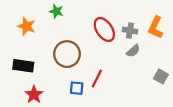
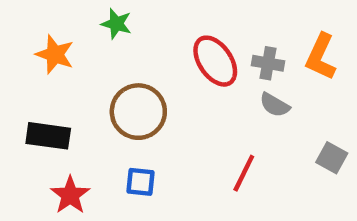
gray semicircle: (133, 51) -> (275, 105), turned 72
red line: (97, 79) -> (244, 173), moved
blue square: (77, 88) -> (141, 182), moved

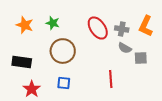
green star: (116, 24) -> (53, 23), moved
gray square: (332, 158) -> (141, 58), moved, turned -32
red line: (244, 173) -> (111, 79), turned -30

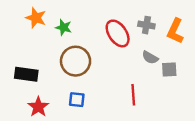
orange star: (25, 25) -> (36, 18), moved
gray cross: (122, 29) -> (146, 25), moved

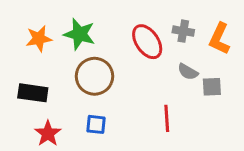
orange star: (36, 18) -> (39, 39), moved, turned -30
green star: (64, 27) -> (79, 34), size x1.5

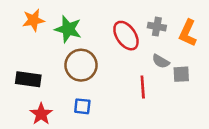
orange star: (39, 39) -> (33, 20), moved
red line: (167, 118) -> (143, 87), moved

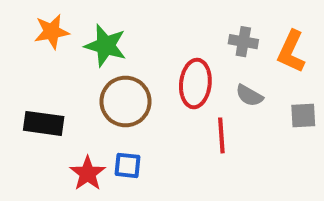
red ellipse: (126, 36) -> (195, 84), moved, turned 40
gray square: (181, 74) -> (303, 115), moved
red star: (41, 114) -> (88, 173), moved

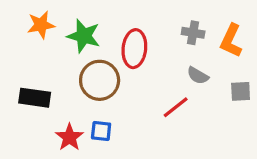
red ellipse: (195, 84) -> (134, 49), moved
red line: (221, 135) -> (176, 107), turned 56

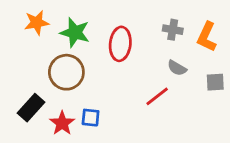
brown circle: (100, 80) -> (66, 72), moved
black rectangle: (35, 98) -> (31, 108), moved, turned -56

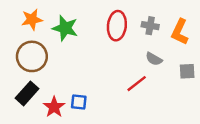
red ellipse: (120, 44) -> (117, 26), moved
brown circle: (66, 72) -> (32, 56), moved

